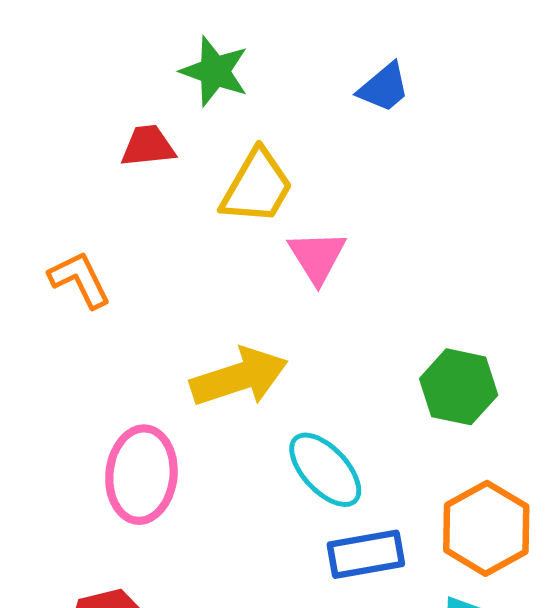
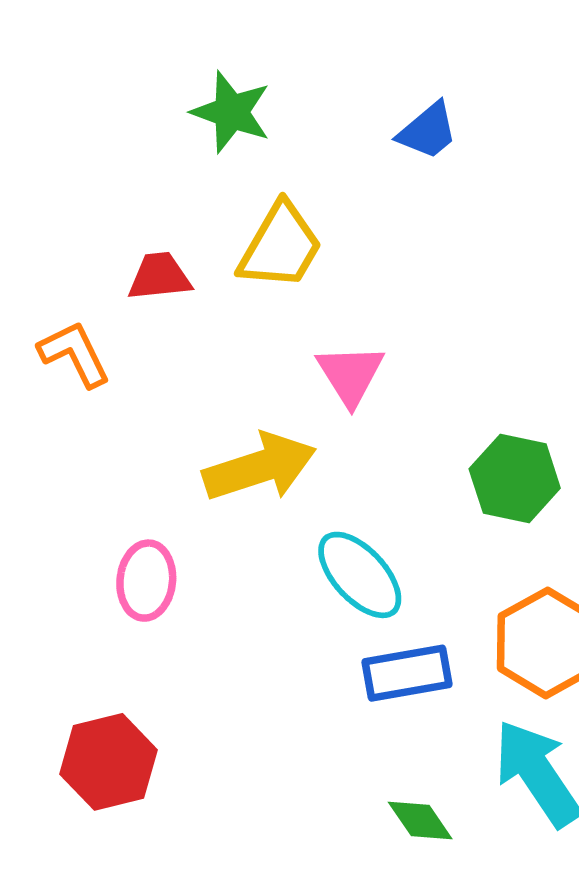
red trapezoid: (148, 146) -> (160, 276), moved
pink triangle: (317, 257) -> (350, 375), moved
pink ellipse: (141, 475) -> (146, 581), size x0.7

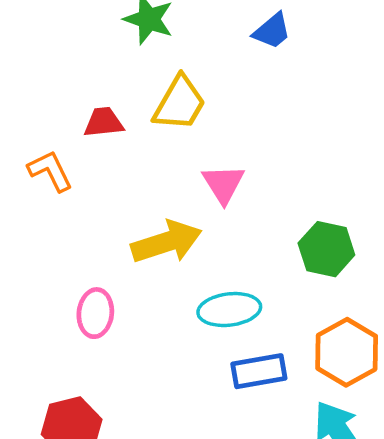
cyan ellipse: (360, 575) -> (229, 310), turned -54

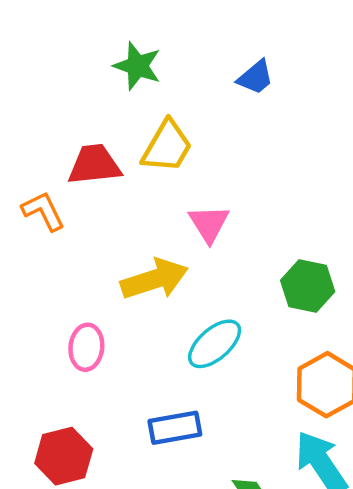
red trapezoid: (104, 122) -> (94, 165), size x1.4
cyan ellipse: (229, 310) -> (215, 344), turned -34
blue rectangle: (259, 371) -> (175, 428), moved

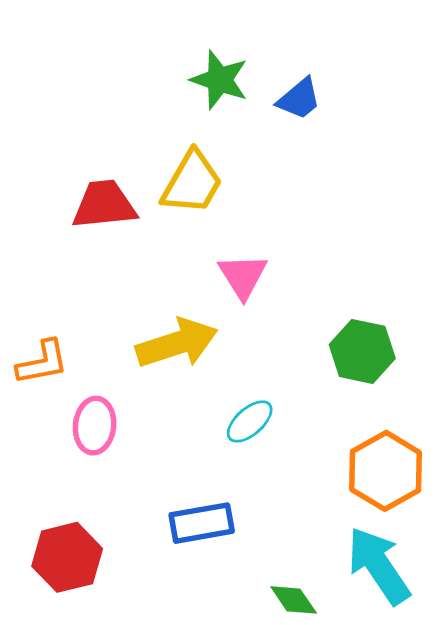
green star: (137, 66) -> (219, 80), moved
orange L-shape: (43, 211) -> (42, 362), moved, turned 105
cyan ellipse: (215, 344) -> (250, 421), size x0.7

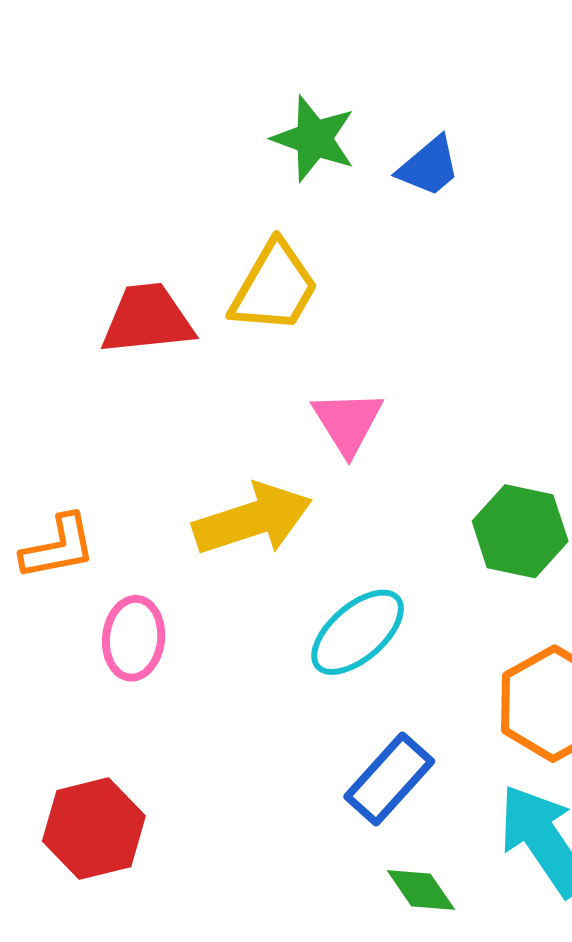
cyan ellipse: (250, 421) -> (358, 632), size x1.4
blue rectangle: (202, 523) -> (389, 779), moved, turned -38

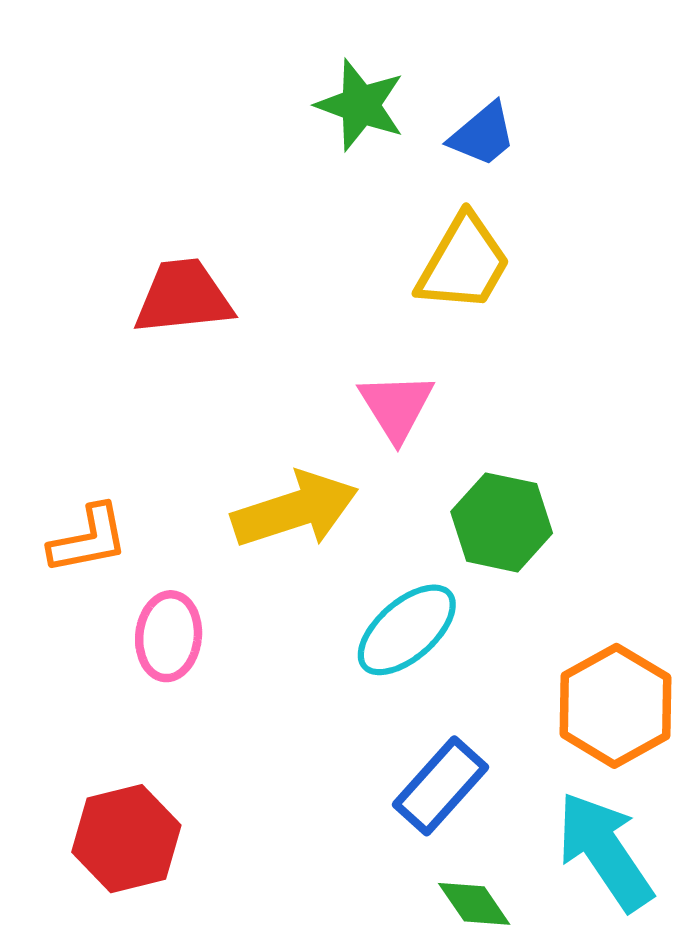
yellow trapezoid: (274, 287) -> (464, 263), moved
green hexagon: (520, 531) -> (502, 522), moved

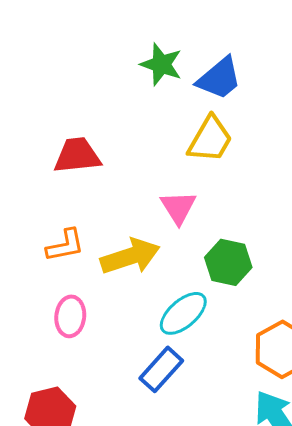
blue trapezoid: (483, 135) -> (219, 78), size x1.4
orange L-shape: (88, 539) -> (65, 245), moved
blue rectangle: (440, 786) -> (161, 369), moved

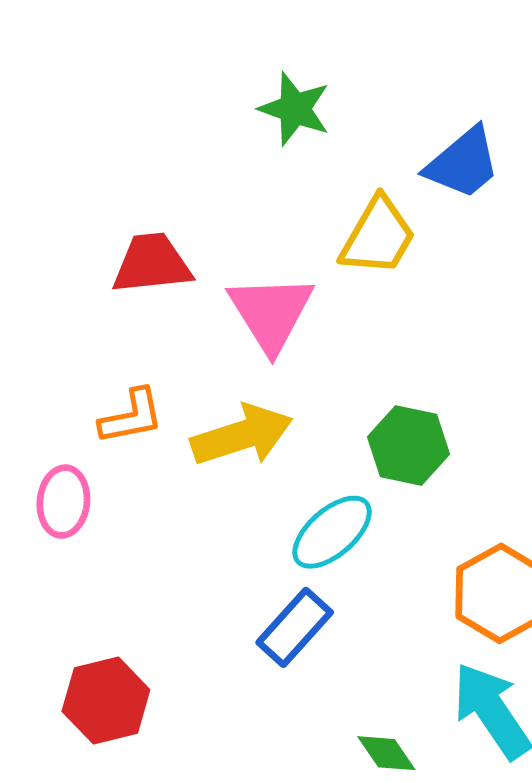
blue trapezoid: (219, 78) -> (463, 163), moved
pink triangle: (178, 207) -> (271, 313), moved, size x1.4
pink ellipse: (70, 316) -> (63, 502), moved

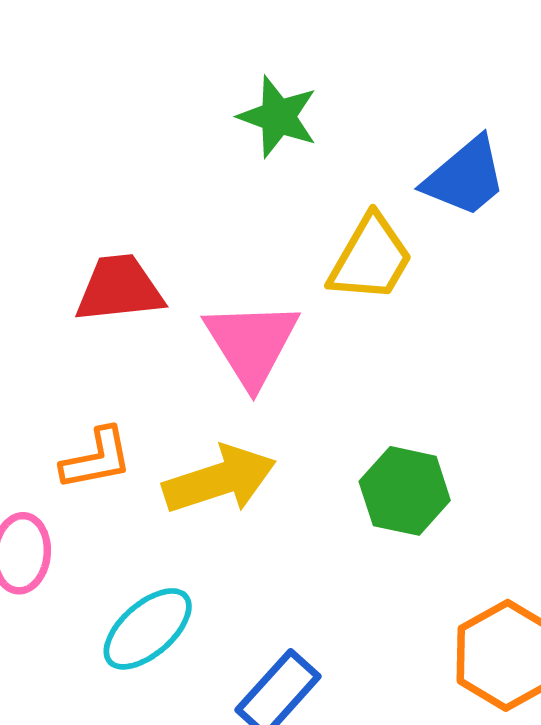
cyan ellipse: (332, 532) -> (148, 629), moved

